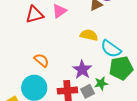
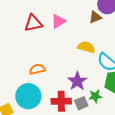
orange semicircle: (41, 60) -> (37, 69), turned -56

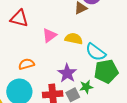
pink triangle: (58, 21) -> (49, 35), moved
red triangle: (33, 23) -> (19, 18), turned 30

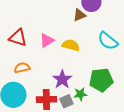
red triangle: (19, 18) -> (18, 38), moved
cyan semicircle: (96, 52) -> (108, 41), moved

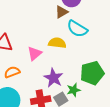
pink triangle: (47, 40) -> (35, 53), moved
cyan semicircle: (108, 41) -> (77, 29), moved

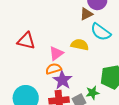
orange semicircle: (12, 72) -> (53, 69), moved
purple star: (53, 78) -> (62, 80), moved

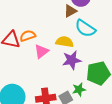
orange semicircle: (53, 69) -> (28, 36), moved
purple star: (62, 80) -> (72, 60), moved, turned 30

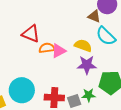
brown triangle: (70, 11) -> (94, 16), turned 40
orange semicircle: (28, 36) -> (47, 48), moved

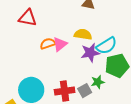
red triangle: (31, 34) -> (28, 18), moved
cyan semicircle: (106, 36) -> (106, 46), moved, turned -65

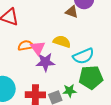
pink triangle: (60, 44) -> (38, 48), turned -35
purple star: (90, 53) -> (45, 62), moved

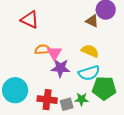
yellow semicircle: (62, 42) -> (90, 51), moved
cyan semicircle: (83, 56) -> (89, 73), moved

